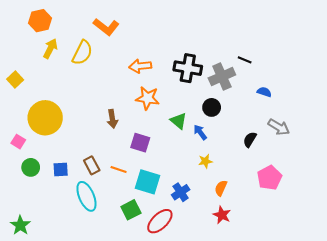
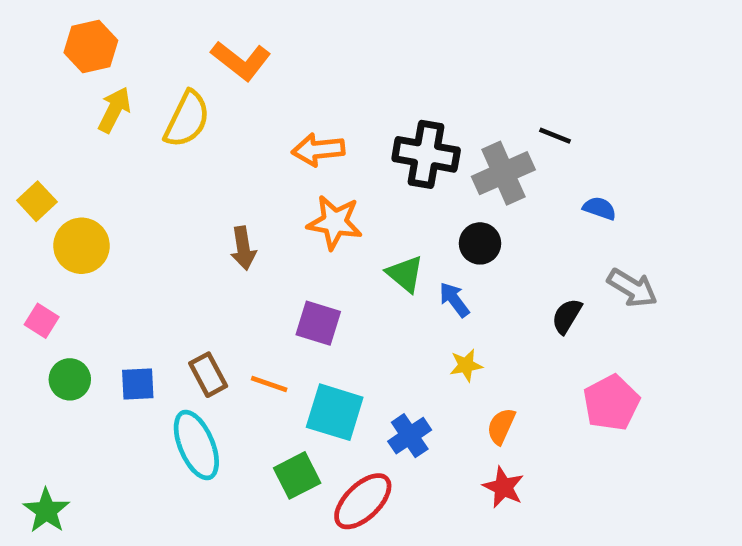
yellow square: (15, 80) -> (37, 201), moved
yellow circle: (45, 118) -> (82, 246), moved, size x0.7
brown arrow: (112, 119) -> (243, 248), moved

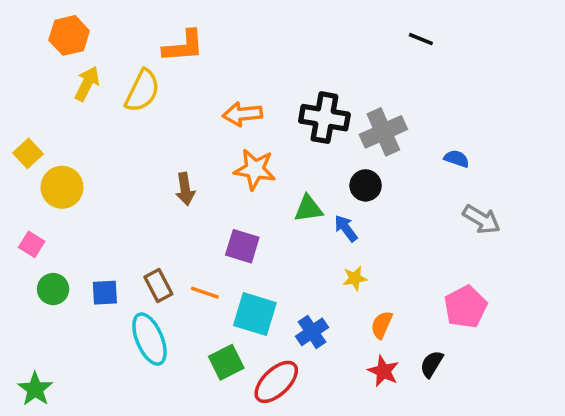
orange L-shape: (241, 61) -> (183, 46), turned -42
black line: (555, 136) -> (421, 39), moved
green triangle: (405, 274) -> (308, 209), turned -48
black semicircle: (567, 316) -> (432, 364), moved

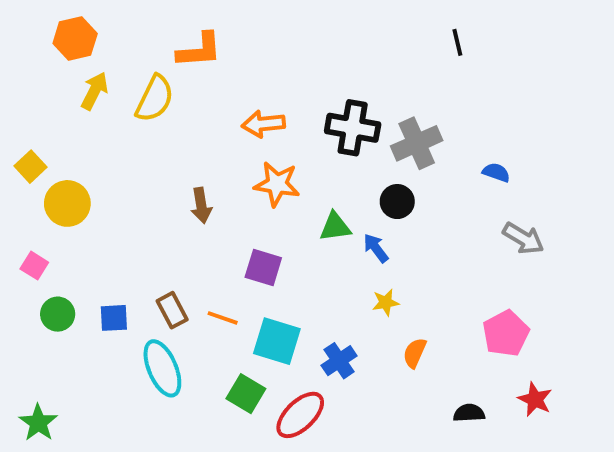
black line: (421, 39) -> (457, 42), turned 55
green square: (226, 362) -> (246, 394), turned -32
black semicircle: (432, 364) -> (469, 413), moved, turned 56
red star: (383, 371) -> (535, 399), moved

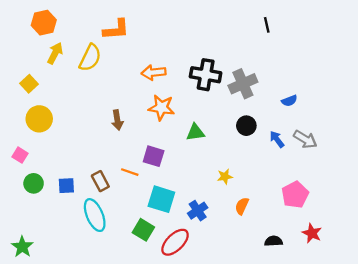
yellow square: (30, 167) -> (29, 84), moved
blue semicircle: (496, 172) -> (289, 101), turned 140
black circle: (397, 202) -> (246, 126), moved
blue arrow: (376, 248) -> (277, 139), moved
orange line: (223, 318) -> (130, 172), moved

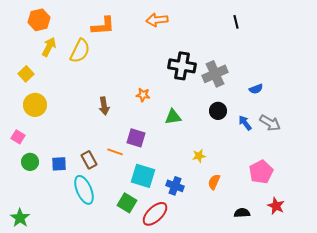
orange arrow: (154, 72) -> (157, 20), moved
orange star: (161, 108) -> (143, 95), size x0.6
blue cross: (198, 211) -> (175, 186), turned -36

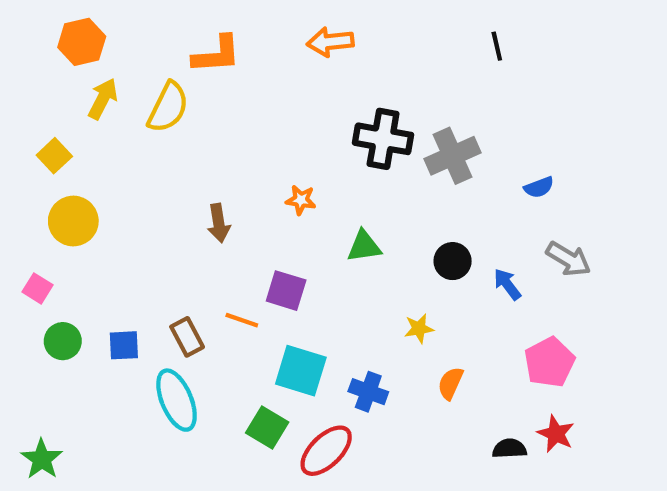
black circle: (218, 111) -> (453, 261), moved
blue arrow: (245, 123) -> (507, 284), moved
red star: (276, 206) -> (556, 434), moved

